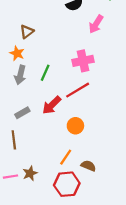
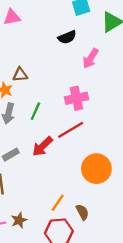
brown triangle: (27, 32) -> (20, 75), moved, turned 32
orange circle: (75, 126) -> (96, 169), moved, size x1.6
brown semicircle: (88, 166) -> (82, 212), turned 40

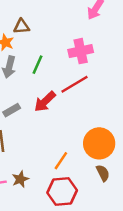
orange circle: (96, 169) -> (99, 143), moved
brown semicircle: (82, 212) -> (103, 173), moved

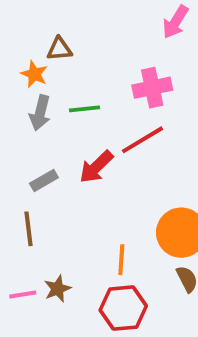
green line: (38, 65) -> (85, 109), turned 60
orange line: (61, 161) -> (121, 260), turned -30

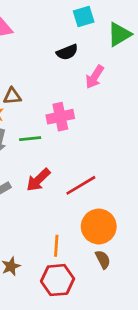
pink cross: (152, 88) -> (60, 117), moved
red line: (143, 140) -> (81, 185), moved

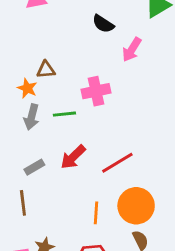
black semicircle: (67, 52) -> (103, 24), turned 55
orange line: (56, 246) -> (96, 213), moved

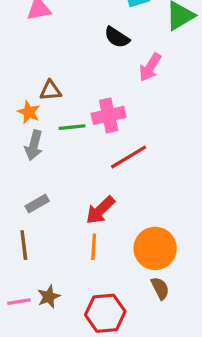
green line: (64, 114) -> (72, 127), moved
red arrow: (73, 157) -> (100, 210), moved
red line: (117, 163) -> (129, 157), moved
orange line: (96, 213) -> (94, 247), moved

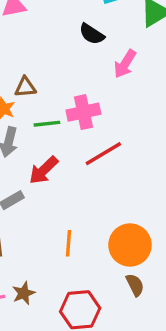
red arrow: (100, 210) -> (44, 170), moved

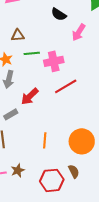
brown triangle: (25, 87) -> (18, 35), moved
green line: (47, 124) -> (32, 53), moved
brown semicircle: (135, 285) -> (74, 171), moved

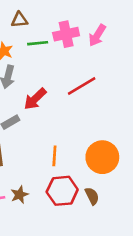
pink arrow: (79, 32) -> (97, 35), moved
pink cross: (54, 61) -> (66, 34), moved
red hexagon: (52, 180) -> (62, 191), moved

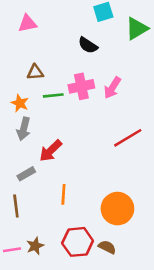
red line: (82, 86) -> (128, 138), moved
orange line: (54, 156) -> (63, 194), moved
brown semicircle: (92, 196) -> (107, 247), turned -36

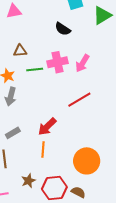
red line: (128, 138) -> (79, 100), moved
red arrow: (51, 151) -> (47, 127), moved
brown star: (35, 246) -> (28, 181), moved

